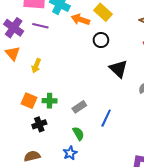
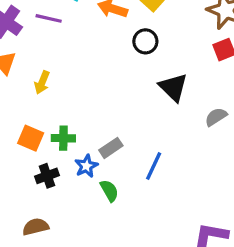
blue star: (70, 153) -> (86, 166), moved

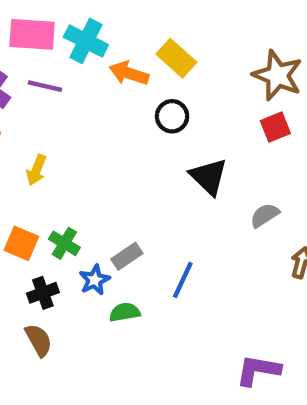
green cross: (63, 138) -> (64, 243), turned 30
green semicircle: (109, 191) -> (125, 312), turned -70
brown semicircle: (36, 227) -> (39, 340), moved, turned 75

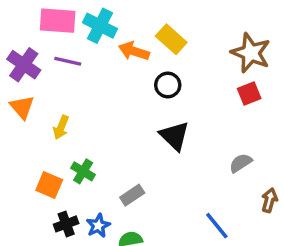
black triangle: (209, 177) -> (175, 136), moved
green cross: (64, 243) -> (83, 171), moved
blue star: (95, 280) -> (98, 226), moved
blue line: (183, 280) -> (217, 226), moved, turned -64

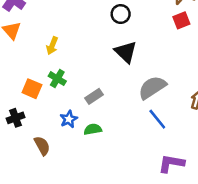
yellow arrow: (61, 127) -> (52, 46), moved
gray semicircle: (241, 163) -> (152, 87), moved, size x1.6
black cross: (66, 224) -> (16, 118), moved

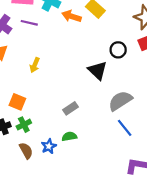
black circle: (121, 14) -> (118, 50), moved
green cross: (57, 79) -> (24, 125), moved, turned 32
blue star: (69, 119) -> (49, 146), moved

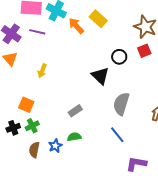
orange arrow: (72, 16) -> (76, 26), turned 30
gray semicircle: (120, 101) -> (121, 104), turned -40
blue line: (125, 128) -> (117, 135), moved
brown semicircle: (26, 151) -> (34, 150), turned -140

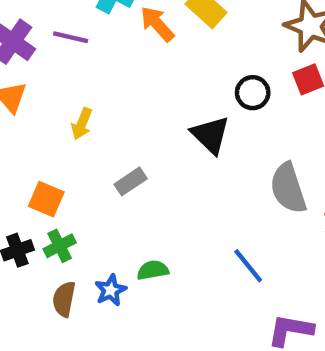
gray semicircle: (121, 104) -> (288, 188), moved, turned -35
gray rectangle: (75, 111) -> (131, 181), moved

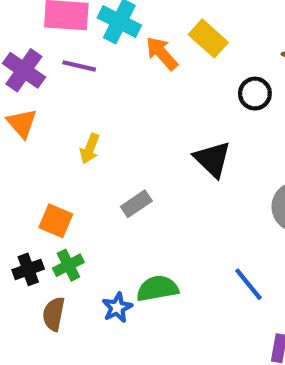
black circle: (253, 93) -> (255, 94), moved
green semicircle: (153, 270) -> (157, 288), size x1.4
brown semicircle: (64, 299) -> (54, 314), moved

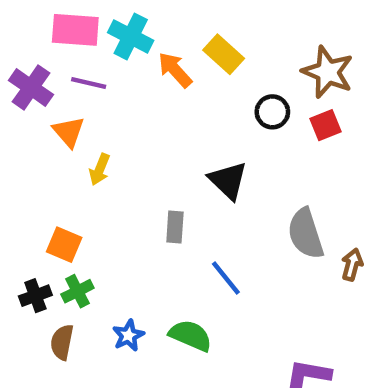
orange triangle: (22, 123) -> (69, 132), moved
gray rectangle: (136, 204) -> (175, 227), moved, turned -52
blue line: (249, 284) -> (226, 278), moved
green semicircle: (157, 288) -> (190, 336), moved, turned 33

